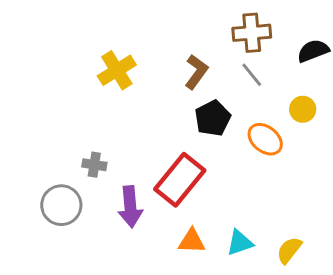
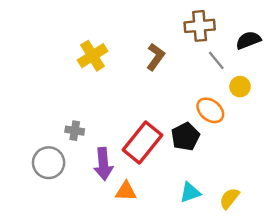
gray line: (252, 75) -> (216, 60), moved
black pentagon: (213, 118) -> (185, 137), moved
orange triangle: (192, 241) -> (126, 191), moved

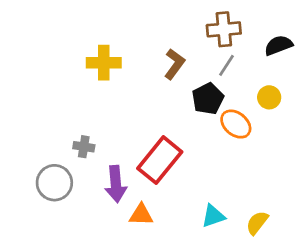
yellow cross: (93, 56) -> (104, 63), turned 32
gray line: (216, 60) -> (226, 65), moved, turned 72
black pentagon: (185, 137) -> (208, 99), moved

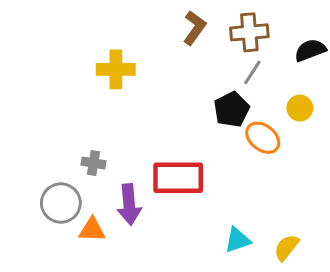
brown L-shape: (174, 64) -> (194, 28), moved
red rectangle: (160, 160) -> (178, 178), turned 51
orange triangle: (141, 215) -> (92, 230), moved

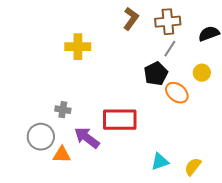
purple arrow: (129, 205) -> (87, 138), turned 132

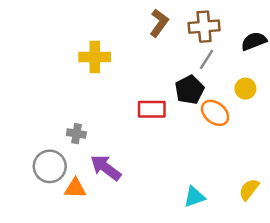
red rectangle: (120, 120) -> (152, 109), moved, size x0.7
yellow semicircle: (193, 167) -> (249, 189), moved

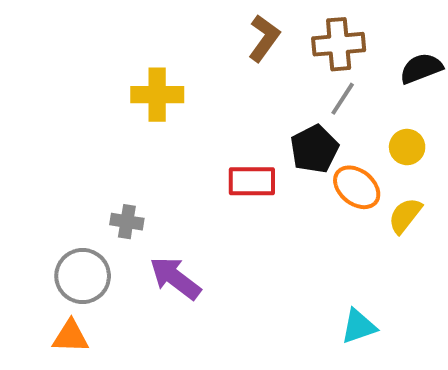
orange triangle: (75, 188) -> (71, 336), moved
yellow semicircle: (249, 189) -> (405, 216), moved
cyan triangle: (194, 197) -> (359, 326), moved

